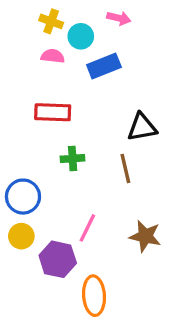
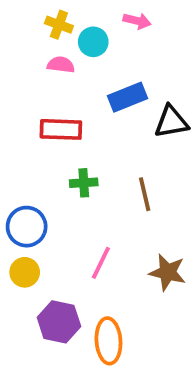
blue rectangle: (104, 66) -> (128, 97), moved
black triangle: (142, 127) -> (171, 122), moved
purple hexagon: (58, 259) -> (59, 322), moved

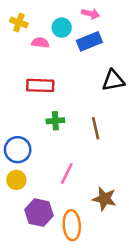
yellow cross: (59, 25) -> (19, 23), moved
blue rectangle: (128, 97) -> (89, 41), moved
brown star: (168, 272) -> (104, 199), moved

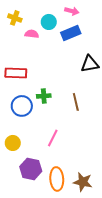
red rectangle: (40, 85) -> (16, 73), moved
blue circle: (18, 150) -> (22, 106), moved
brown star: (104, 199) -> (83, 182), moved

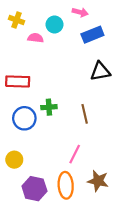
blue rectangle: (71, 33) -> (92, 35), moved
pink line: (53, 138) -> (75, 154), moved
orange ellipse: (57, 179) -> (66, 185), moved
brown star: (83, 182) -> (98, 181), moved

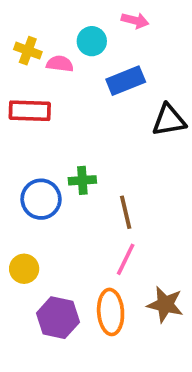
yellow cross: (17, 20) -> (28, 51), moved
blue rectangle: (92, 35) -> (126, 81), moved
red rectangle: (18, 81) -> (30, 111), moved
brown line: (85, 114) -> (126, 212), moved

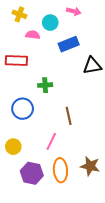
yellow cross: (28, 51) -> (19, 14), moved
green cross: (82, 180) -> (45, 85), moved
pink line: (126, 259) -> (51, 141), moved

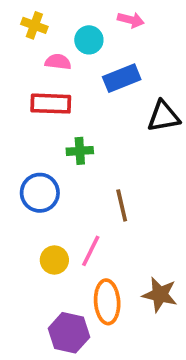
red rectangle: (16, 60) -> (51, 104), moved
yellow circle: (13, 147) -> (54, 260), moved
purple hexagon: (32, 173) -> (69, 333), moved

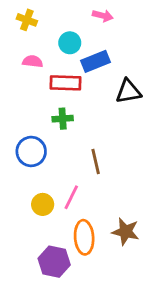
cyan circle: (89, 40) -> (70, 43), moved
pink semicircle: (58, 62) -> (33, 61), moved
red rectangle: (51, 104) -> (66, 83), moved

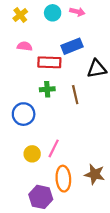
yellow cross: (27, 20) -> (20, 15), turned 32
cyan circle: (70, 43) -> (53, 13), moved
brown line: (96, 162) -> (75, 95), moved

